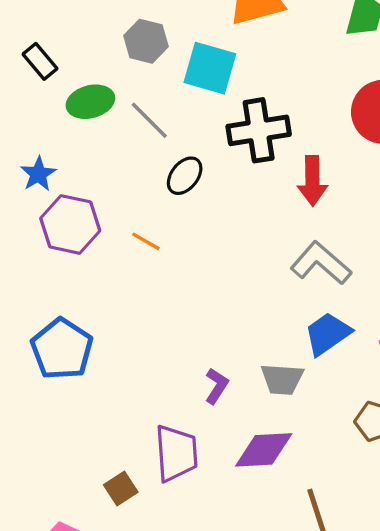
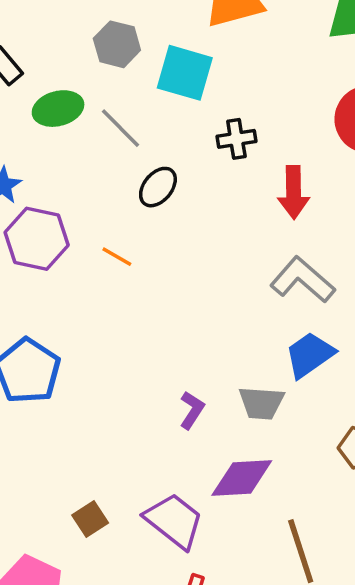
black cross: (259, 130) -> (236, 139), size x0.6
purple trapezoid: (176, 453) -> (174, 521), moved, turned -48

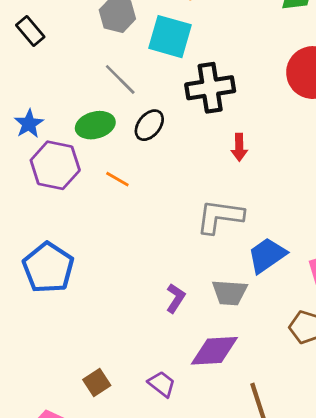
green ellipse: (58, 109) -> (95, 125), moved
black cross: (236, 139) -> (210, 88), size x1.6
red arrow: (294, 192) -> (239, 147), moved, size x0.7
gray L-shape: (302, 280) -> (220, 216), moved, turned -33
purple trapezoid: (174, 521) -> (162, 384), size x0.6

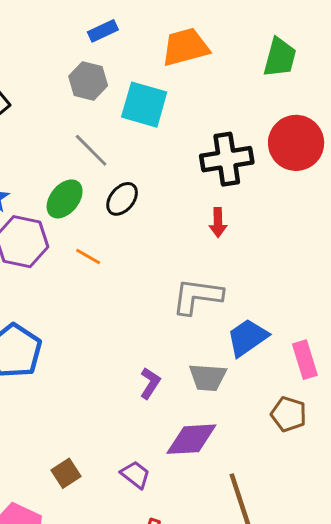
black cross: (210, 88) -> (227, 159), moved
green ellipse: (95, 125) -> (65, 199), turned -36

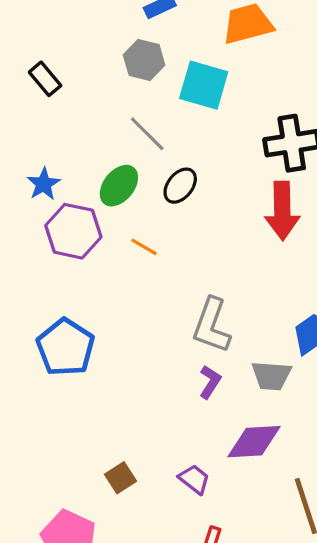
red arrow: (218, 223) -> (282, 211), size x1.8
gray L-shape: (197, 296) -> (212, 325), moved, turned -78

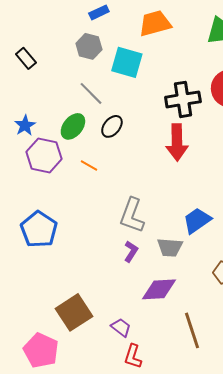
brown square: (120, 478) -> (74, 312), size x1.8
purple trapezoid: (194, 479) -> (121, 327), moved

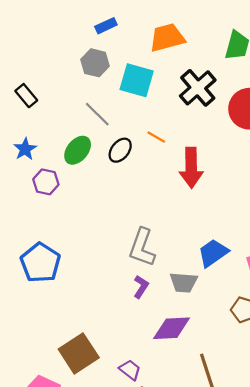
black rectangle: (26, 58) -> (26, 96), moved
black cross: (183, 99) -> (198, 88), moved, turned -32
purple hexagon: (44, 155) -> (46, 182), size x0.7
orange line: (89, 165) -> (156, 137), moved

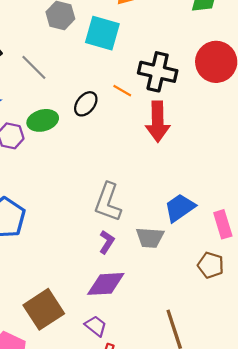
black cross: (198, 88) -> (158, 72), moved, turned -36
gray line: (97, 114) -> (34, 67), moved
green ellipse: (78, 150) -> (43, 120), moved, turned 36
purple diamond: (172, 328) -> (106, 284), moved

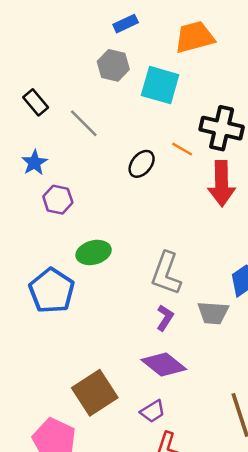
green ellipse: (43, 120) -> (94, 252), moved
purple diamond: (106, 284) -> (164, 365), turned 42
purple trapezoid: (96, 326) -> (153, 411), turned 110

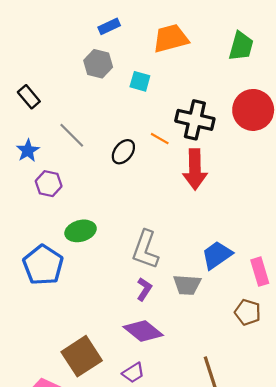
cyan square: (160, 85) -> (140, 81), size x0.6
gray line: (84, 123) -> (72, 135), moved

